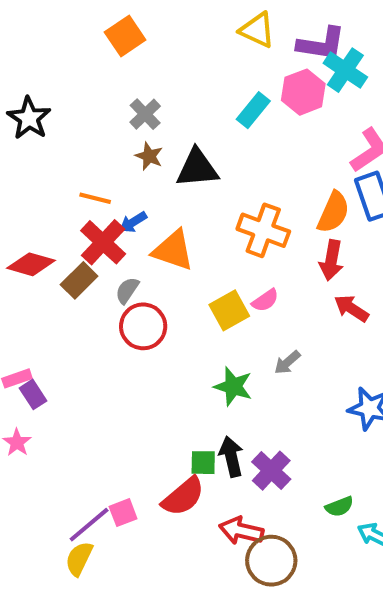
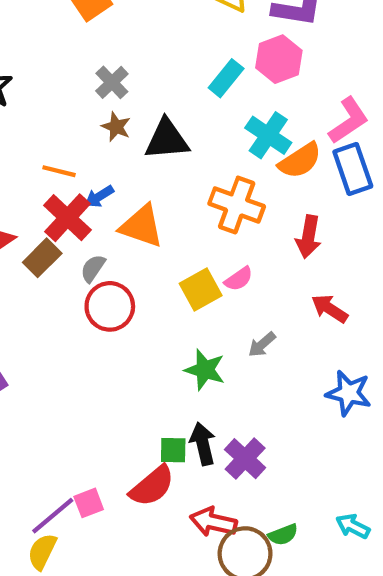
cyan cross: (345, 70) -> (268, 135), moved
orange semicircle: (333, 212) -> (300, 161), moved, turned 33
red arrow: (351, 308) -> (330, 309), moved
green semicircle: (339, 507) -> (283, 535), moved

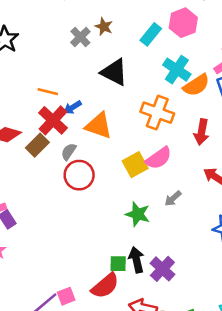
brown star: (116, 127) -> (104, 27), moved
black triangle: (167, 139) -> (114, 72), turned 32
pink semicircle: (239, 279) -> (159, 158), size x1.5

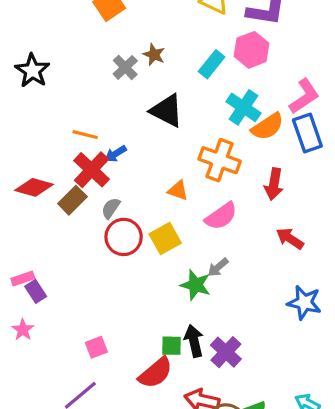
orange triangle: (99, 126) -> (178, 191), moved, size x0.6
yellow square: (135, 165) -> (165, 239), moved
gray arrow: (173, 199) -> (218, 267), moved
pink square: (66, 296) -> (96, 347), moved

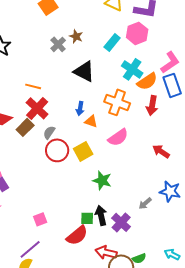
blue arrow: (116, 154) -> (80, 108), moved, turned -48
red arrow: (274, 184) -> (152, 105), moved
gray arrow: (218, 267) -> (145, 203), moved

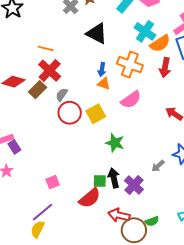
blue arrow: (80, 108) -> (102, 70), moved

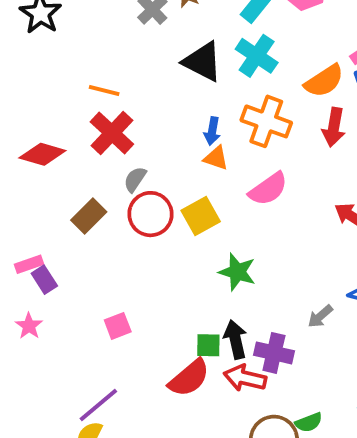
cyan cross: (145, 31) -> (257, 56), moved
brown rectangle: (38, 90) -> (89, 216), moved
pink square: (53, 182) -> (118, 326), moved
purple cross: (134, 185) -> (274, 353), turned -30
red arrow: (119, 215) -> (245, 378), moved

